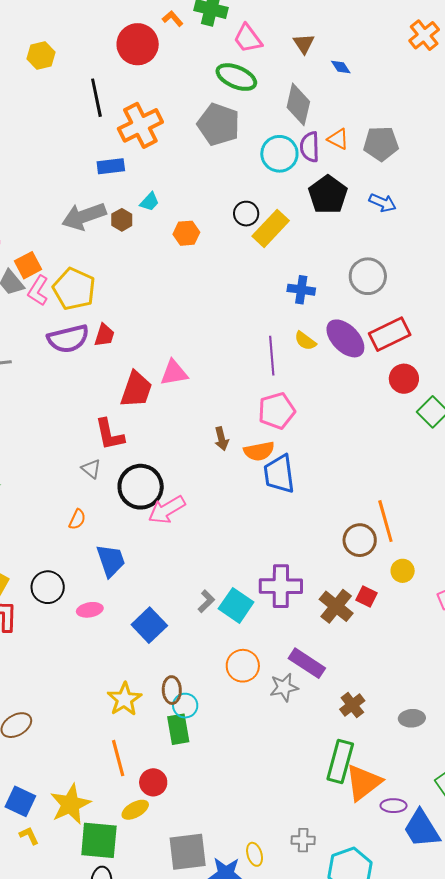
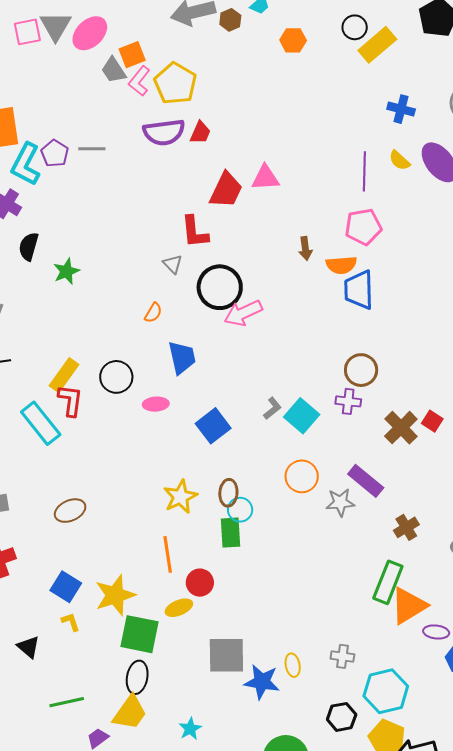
brown circle: (360, 540) -> (361, 370), moved
purple cross: (281, 586) -> (348, 401), size x0.6

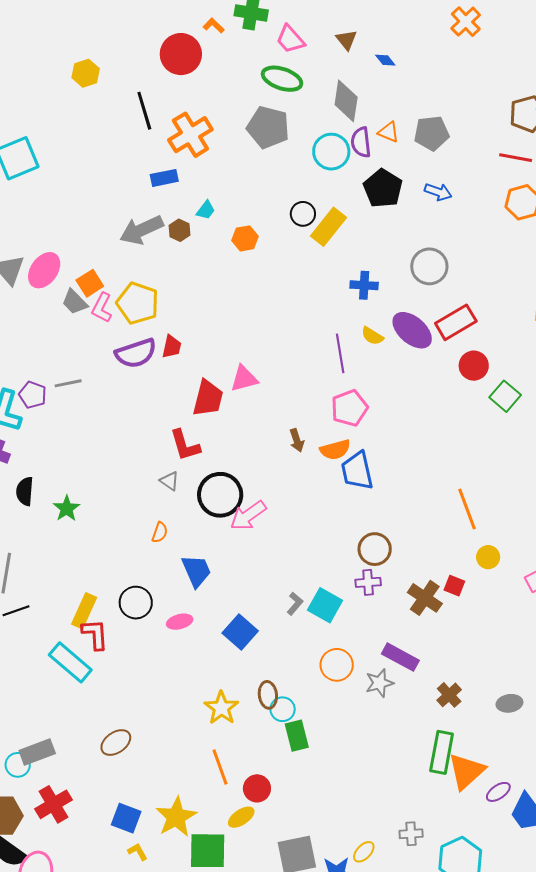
green rectangle: (231, 533) -> (297, 736), moved
purple ellipse: (436, 632) -> (498, 792), turned -30
yellow ellipse: (293, 665) -> (364, 852), turned 65

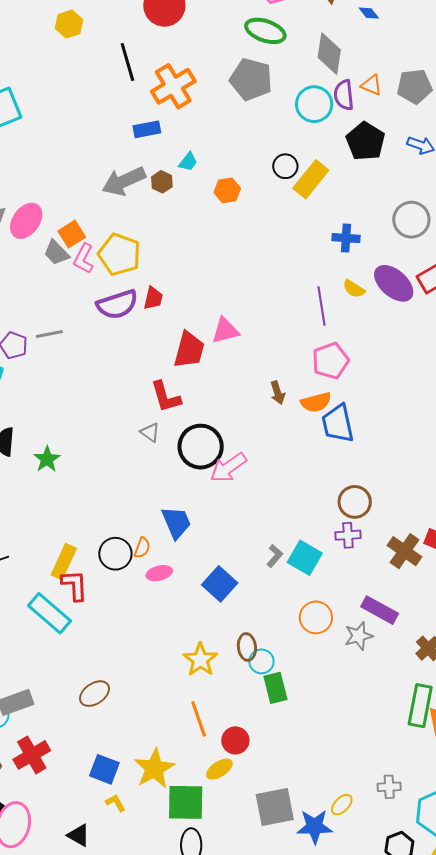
orange semicircle: (160, 532) -> (142, 548), moved

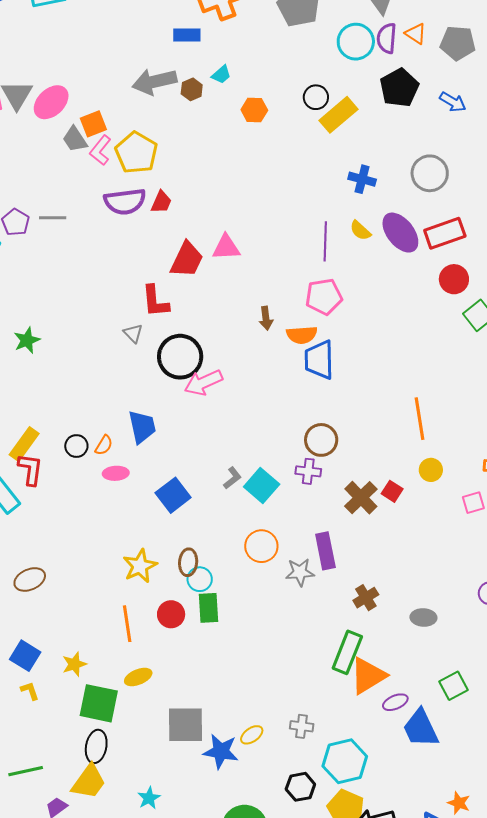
black circle: (115, 554) -> (76, 446), size x0.7
purple rectangle: (380, 610) -> (325, 551), turned 39
red circle: (235, 740) -> (171, 614), moved
yellow star: (154, 768) -> (74, 664), size x0.6

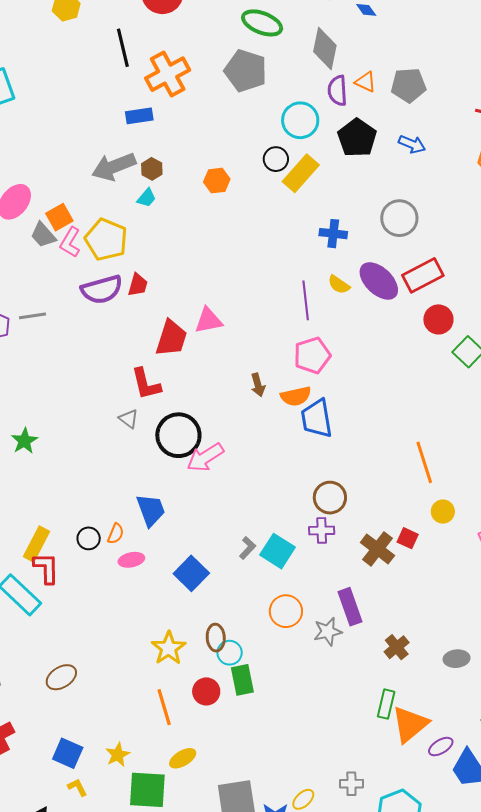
cyan circle: (356, 42) -> (300, 120), moved
cyan trapezoid: (221, 75) -> (147, 198), moved
green rectangle: (347, 652) -> (386, 704), size x0.7

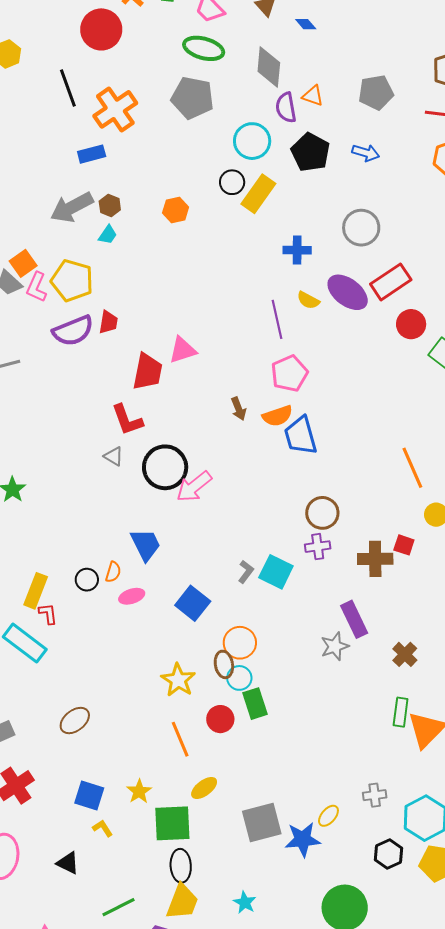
gray pentagon: (409, 85) -> (376, 93), moved
brown cross: (377, 549) -> (375, 559), turned -32
red L-shape: (46, 568) -> (48, 614), size x0.7
orange circle: (286, 611) -> (240, 643), moved

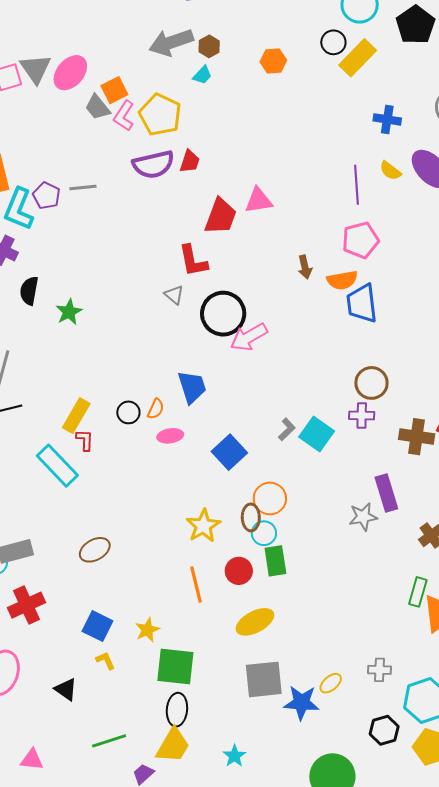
yellow ellipse: (204, 788) -> (255, 622), moved, size x1.4

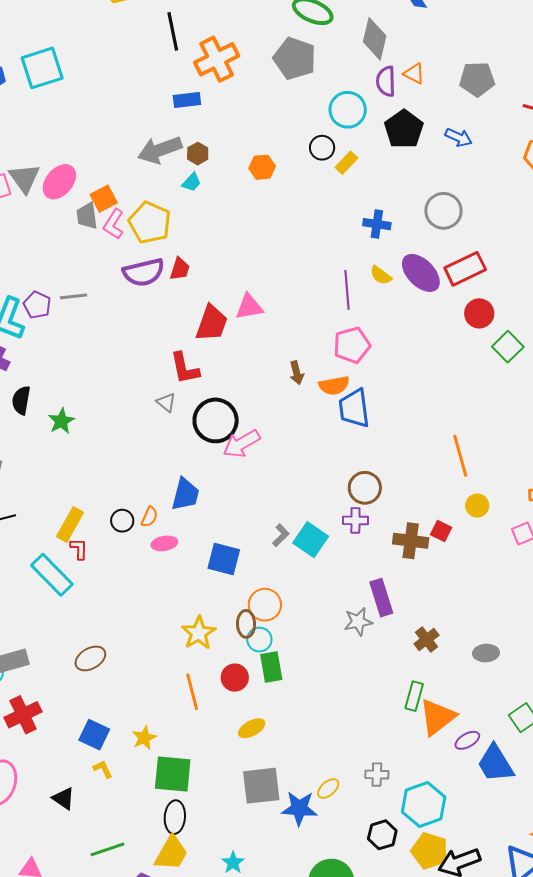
yellow rectangle: (358, 58) -> (346, 163), size x0.6
gray trapezoid: (97, 107) -> (87, 216), turned 32
blue trapezoid: (192, 387) -> (185, 494), turned 33
blue square: (229, 452) -> (224, 559), turned -32
yellow ellipse: (255, 622) -> (252, 728), size x0.7

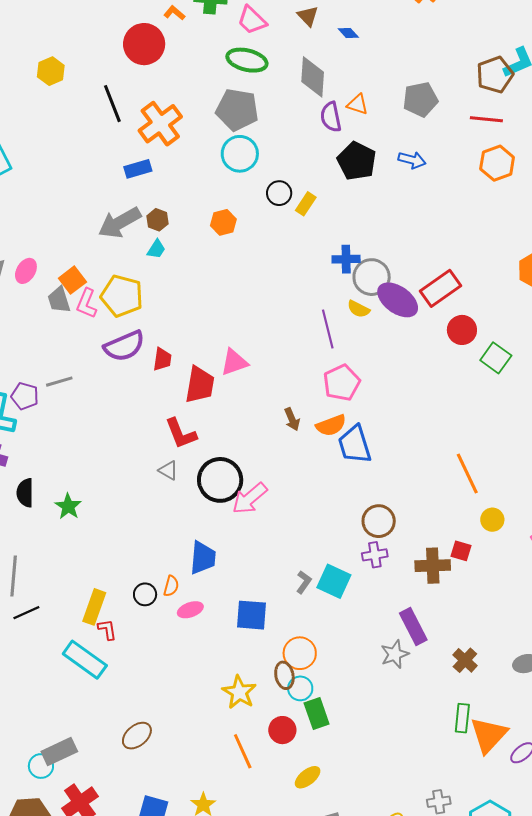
cyan circle: (348, 110) -> (240, 154), moved
pink ellipse: (59, 182) -> (26, 271), size x0.7
gray circle: (443, 211) -> (372, 277), moved
red trapezoid: (180, 269) -> (162, 359), moved

